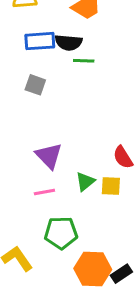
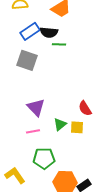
blue rectangle: (40, 41) -> (30, 31), turned -30
gray square: (35, 85) -> (27, 60), size x1.5

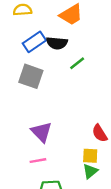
green line: (59, 44) -> (77, 63), moved, turned -40
green triangle: (60, 124) -> (90, 171), moved

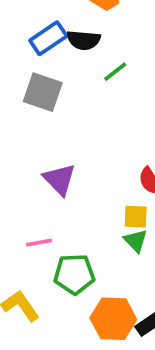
pink line: (38, 161) -> (39, 243), moved
green triangle: (90, 171) -> (136, 241), turned -35

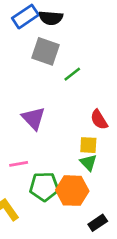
green line: (115, 72) -> (72, 74), moved
gray square: (43, 92) -> (45, 51), moved
orange hexagon: (113, 319) -> (72, 191), moved

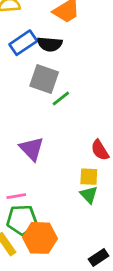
green line: (72, 74) -> (61, 98), moved
green pentagon: (44, 187) -> (22, 220), moved
orange hexagon: (72, 191) -> (40, 238), moved

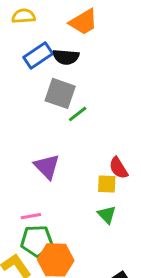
yellow square: (89, 177) -> (107, 184), moved

